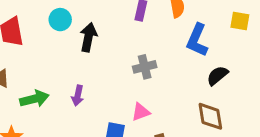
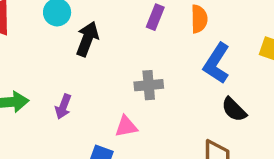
black semicircle: (217, 76) -> (234, 110), turned -105
pink triangle: (141, 112) -> (126, 126), moved

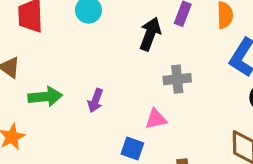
black arrow: (87, 39) -> (150, 34), moved

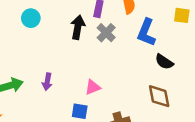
gray cross: (177, 79) -> (106, 33), moved, turned -30

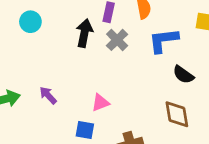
blue L-shape: (146, 32) -> (163, 40), turned 60
purple arrow: (47, 82) -> (48, 95), turned 126

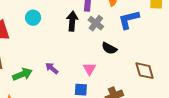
black semicircle: (183, 75) -> (109, 48), moved
pink triangle: (100, 103) -> (89, 69), turned -32

